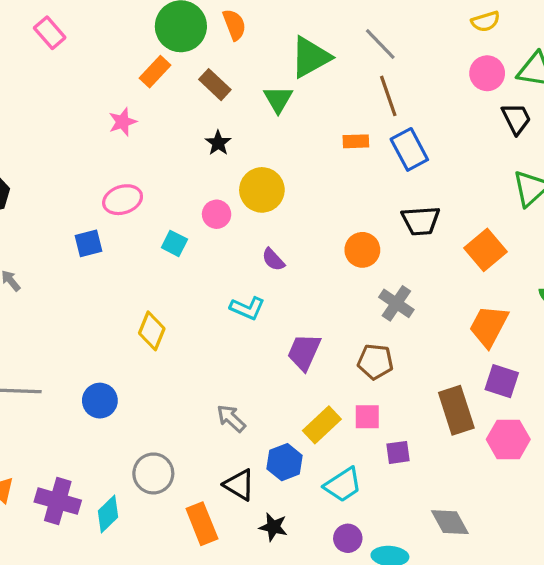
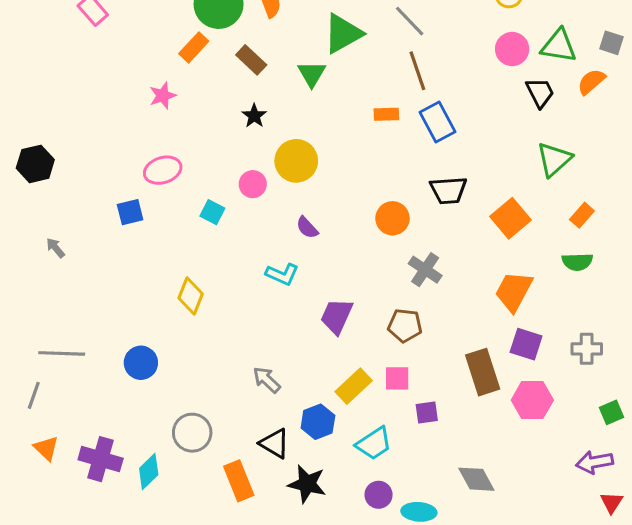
black star: (273, 527) -> (307, 484), size x1.4

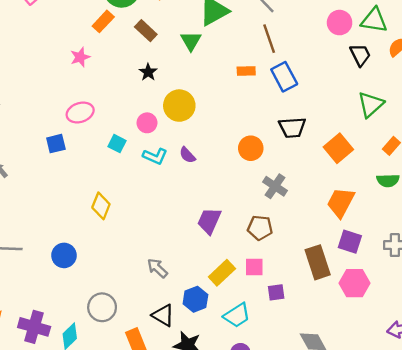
cyan L-shape: (282, 274) -> (155, 156), moved

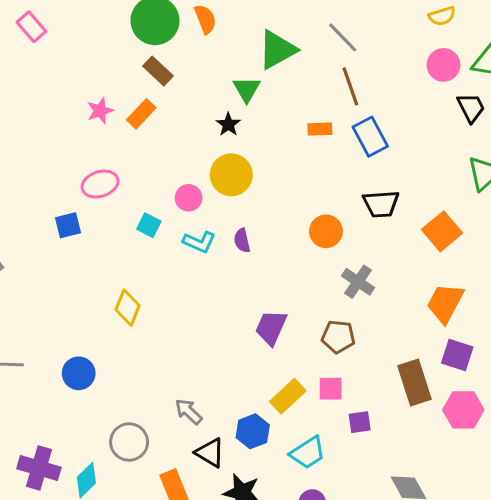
orange rectangle: (103, 21) -> (141, 114), moved
brown rectangle: (146, 31) -> (158, 71), moved
black star: (148, 72) -> (228, 124), moved
purple semicircle: (187, 155) -> (242, 240), turned 30
gray arrow: (157, 268) -> (189, 411), moved

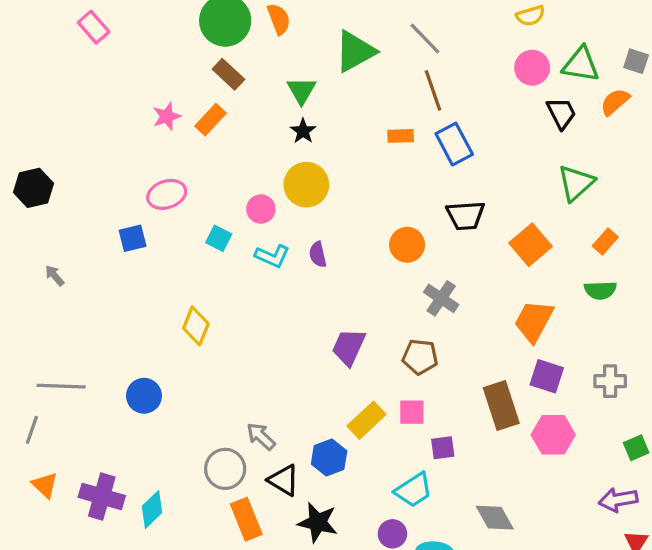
green triangle: (247, 89) -> (301, 90), moved
gray circle: (129, 442) -> (225, 469), moved
cyan trapezoid: (308, 453) -> (414, 490), moved

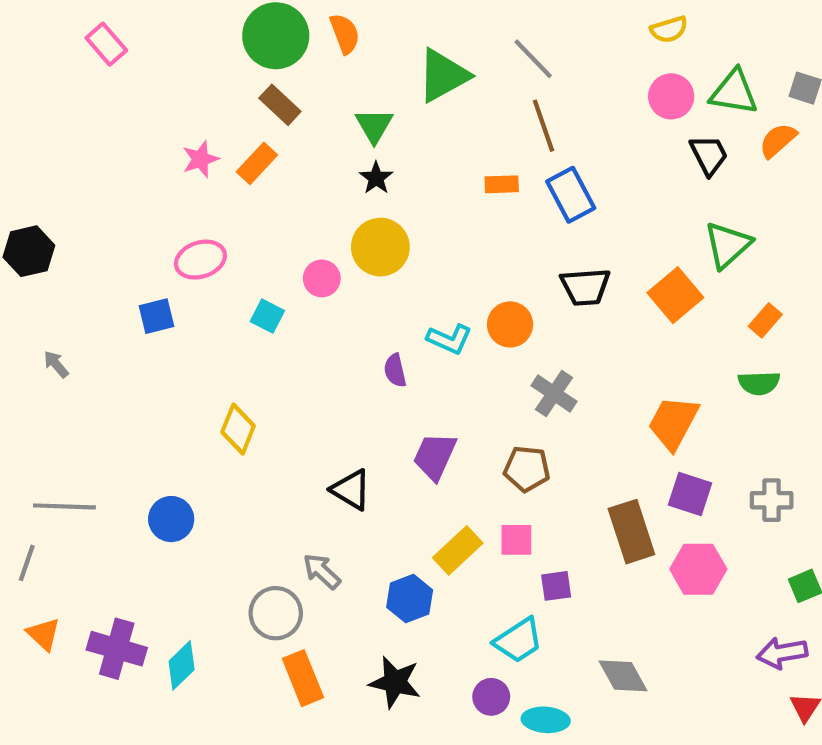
orange square: (530, 245) -> (675, 295), moved
purple semicircle: (318, 254) -> (395, 370), moved
cyan L-shape: (272, 256) -> (449, 339), moved
black triangle: (284, 480) -> (351, 490), moved

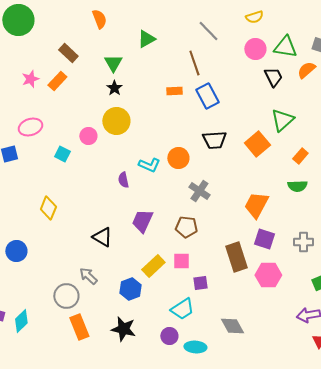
green circle: (276, 36) -> (18, 20), moved
gray line: (533, 59) -> (208, 31), moved
green triangle: (443, 75) -> (146, 39), size x0.7

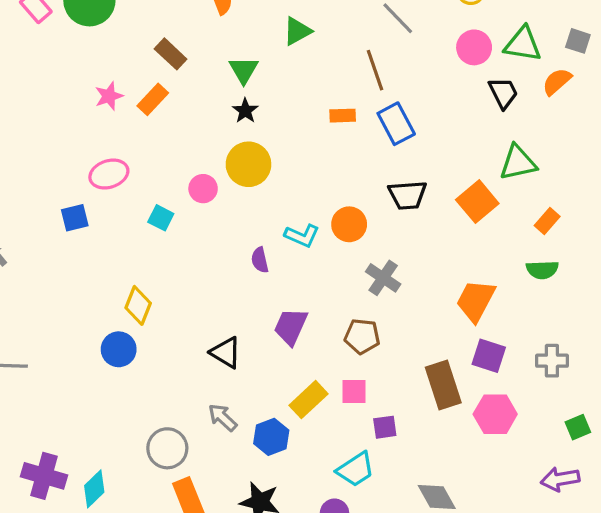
green triangle: (282, 120) -> (518, 163), turned 30
blue circle: (16, 251) -> (119, 349), moved
gray arrow: (88, 276) -> (223, 417), moved

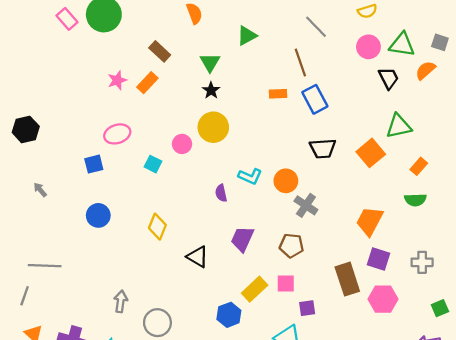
orange circle: (349, 224) -> (286, 181), moved
yellow diamond: (138, 305) -> (157, 227), moved
blue circle: (119, 349) -> (98, 215), moved
gray arrow: (223, 417) -> (121, 301), moved, turned 55

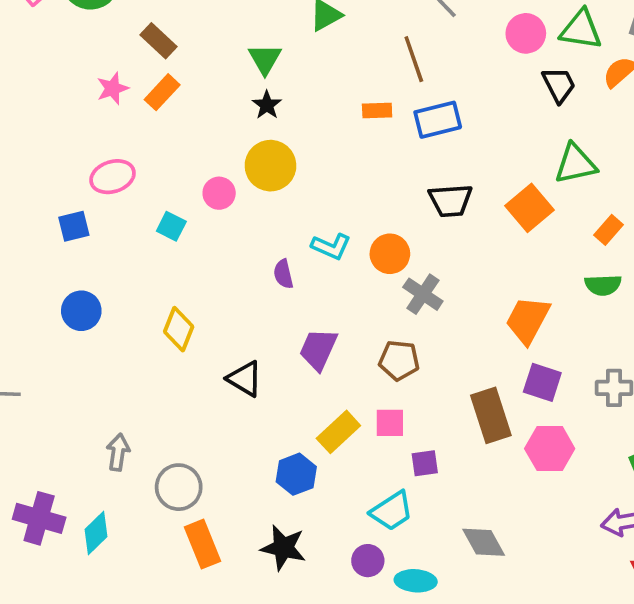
brown rectangle: (160, 51) -> (158, 41), moved
blue rectangle: (315, 99) -> (438, 120), turned -76

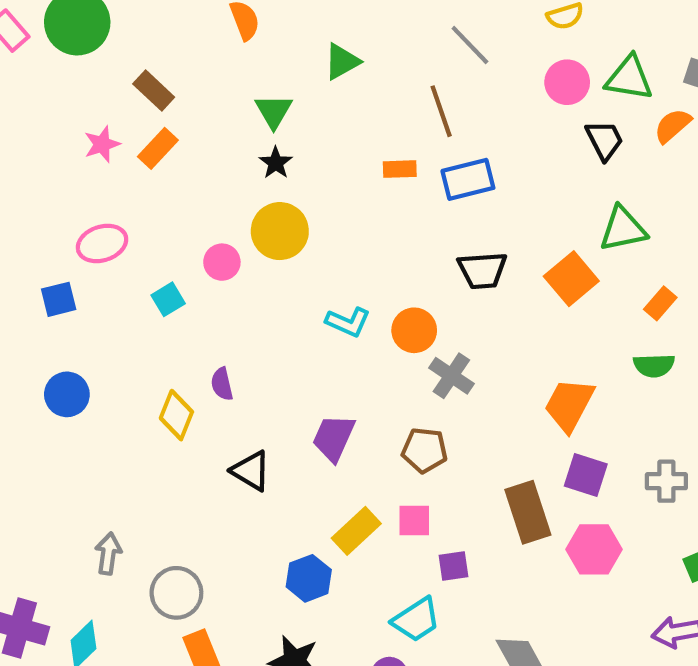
cyan square: (171, 226) -> (168, 299), turned 32
purple semicircle: (283, 274) -> (222, 384), moved

